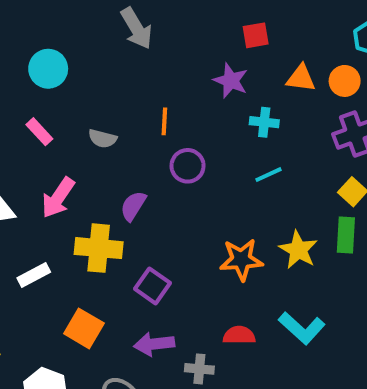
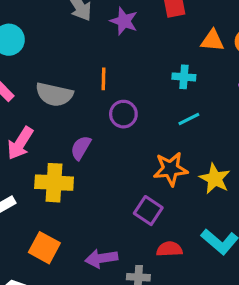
purple star: (231, 81) -> (124, 21), moved
gray semicircle: (103, 139) -> (54, 94), size x1.6
orange star: (241, 260) -> (171, 169), moved
purple square: (152, 286) -> (148, 211), moved

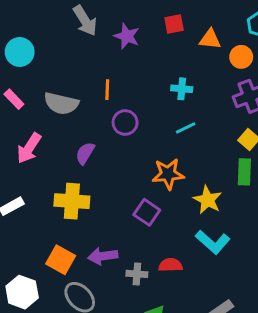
orange triangle: (212, 41) -> (210, 39), moved
yellow star: (215, 179) -> (208, 200), moved
yellow cross: (54, 183) -> (72, 201), moved
orange square: (44, 248) -> (61, 260), moved
red semicircle: (169, 249) -> (170, 265), moved

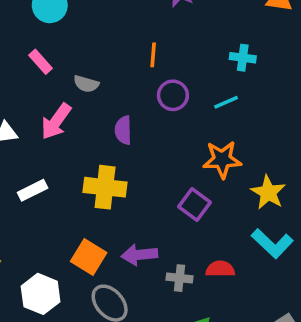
gray semicircle: (61, 103) -> (86, 84), moved, size x0.6
cyan line: (186, 128) -> (226, 102), moved
purple semicircle: (85, 153) -> (123, 130), turned -35

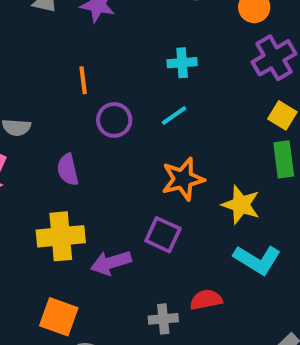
purple arrow: (139, 255) -> (111, 263), moved

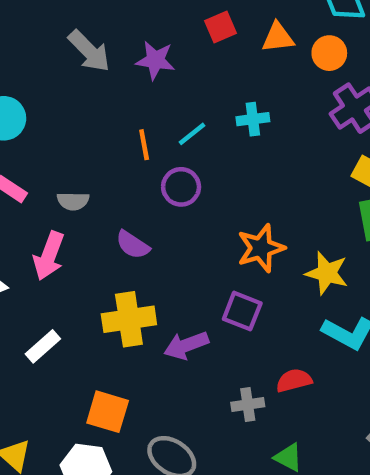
cyan line: (174, 115) -> (192, 134), moved
purple semicircle: (68, 170) -> (133, 245), turned -40
orange square: (59, 317) -> (108, 412), moved

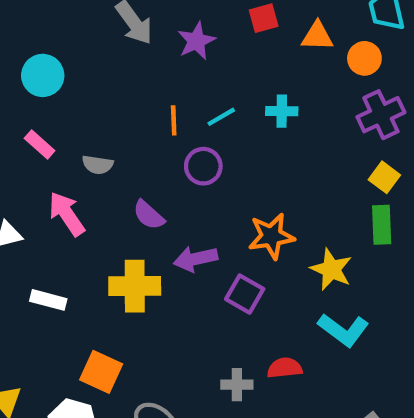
purple star: (155, 60) -> (196, 41), turned 30
pink arrow: (49, 256) -> (67, 214), turned 117
purple arrow: (186, 345) -> (196, 259), moved
white rectangle: (43, 346) -> (48, 300), turned 48

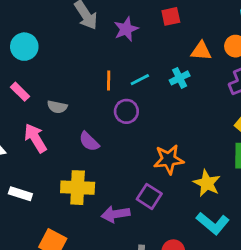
orange triangle: (317, 36) -> (201, 51), moved
cyan cross: (282, 111) -> (180, 78), turned -30
purple arrow: (196, 259) -> (116, 214), moved

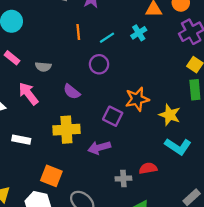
orange line: (109, 80) -> (78, 32), moved
purple square: (149, 196) -> (113, 116), moved

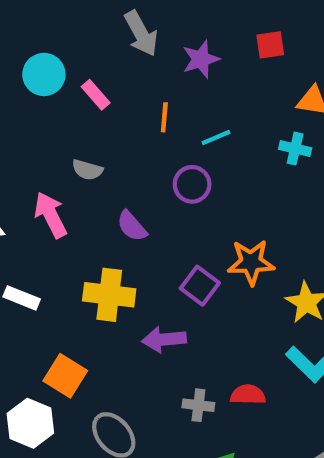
cyan cross: (139, 33) -> (295, 149), moved, turned 35
pink rectangle: (12, 58) -> (96, 95), moved

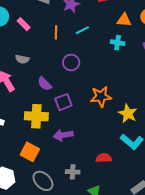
cyan line: (216, 138) -> (82, 30), moved
purple square: (200, 286) -> (63, 102), moved, turned 36
orange square: (65, 376) -> (30, 152), moved
gray cross: (198, 405) -> (73, 172), moved

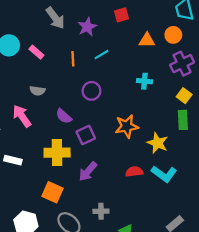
cyan cross: (118, 43) -> (144, 81), moved
purple arrow: (63, 135) -> (88, 171), turned -36
red semicircle: (104, 158) -> (134, 172), moved

